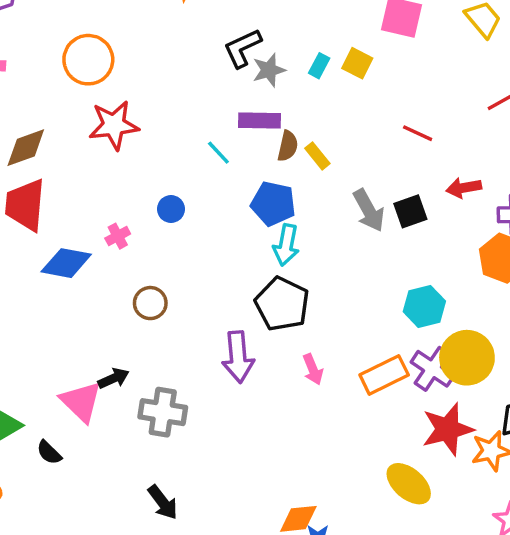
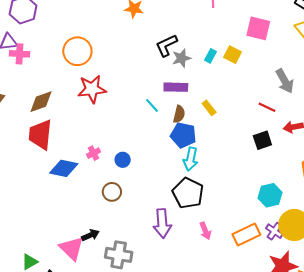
red line: (418, 133) -> (267, 107), moved
brown semicircle: (288, 146) -> (179, 114), moved
blue circle: (171, 209) -> (123, 160), moved
gray arrow: (369, 210) -> (285, 81), moved
purple cross: (433, 369) -> (274, 231), size x0.7

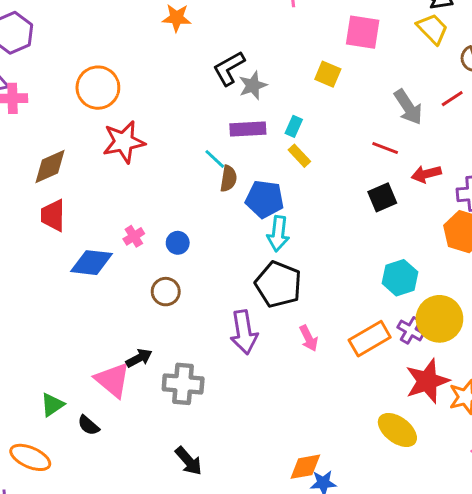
cyan rectangle: (211, 56) -> (294, 126), moved
brown semicircle: (179, 114) -> (228, 179), moved
red trapezoid: (40, 135) -> (53, 215), size x0.7

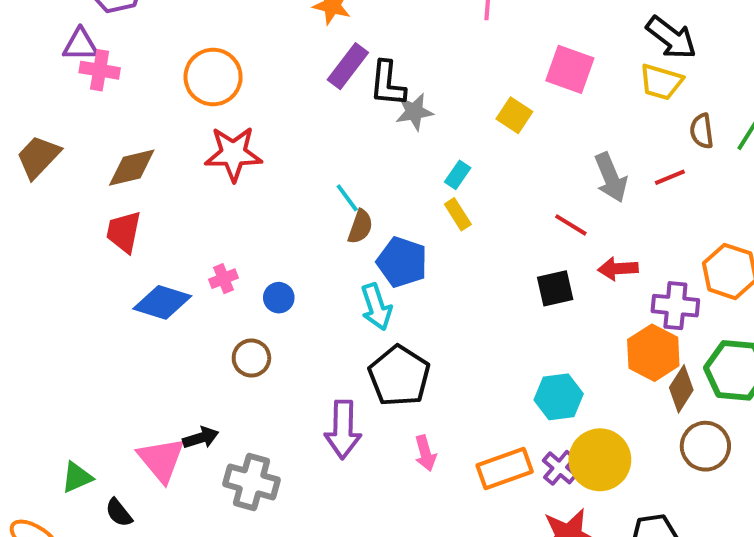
yellow trapezoid: (432, 29) -> (661, 82), turned 140
black L-shape: (229, 68) -> (388, 84), turned -66
purple rectangle: (248, 129) -> (348, 66), moved, turned -60
cyan arrow: (278, 234) -> (376, 307), moved, turned -36

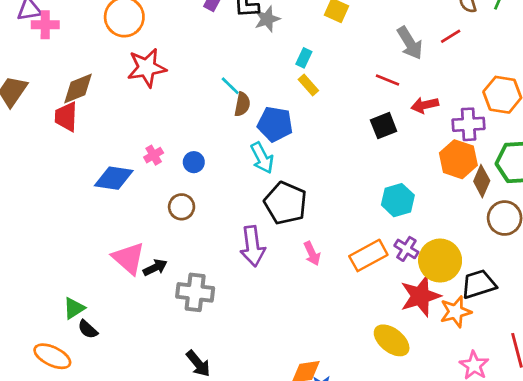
red trapezoid: (124, 232) -> (66, 117), moved
pink triangle: (161, 460) -> (128, 258), moved
yellow circle: (600, 460) -> (440, 261), moved
black semicircle: (119, 513) -> (88, 329), moved

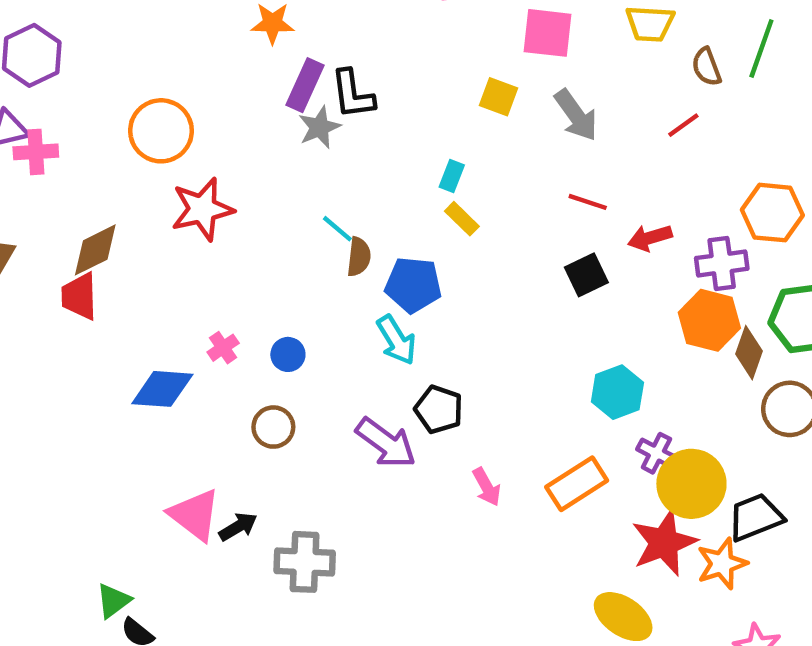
gray star: (267, 19) -> (319, 127), moved
gray arrow: (410, 43) -> (576, 115), moved
black pentagon: (286, 203) -> (439, 409), size x0.7
purple arrow: (253, 246) -> (386, 443), moved, turned -42
purple cross: (406, 249) -> (656, 453), moved

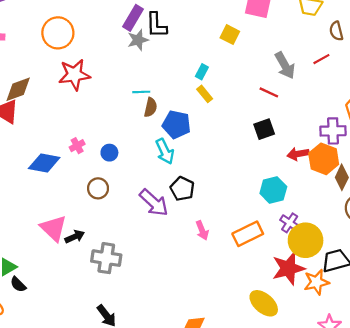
gray arrow: (576, 115) -> (285, 65), moved
cyan line: (337, 229) -> (141, 92), turned -49
red arrow: (650, 238) -> (298, 154), moved

